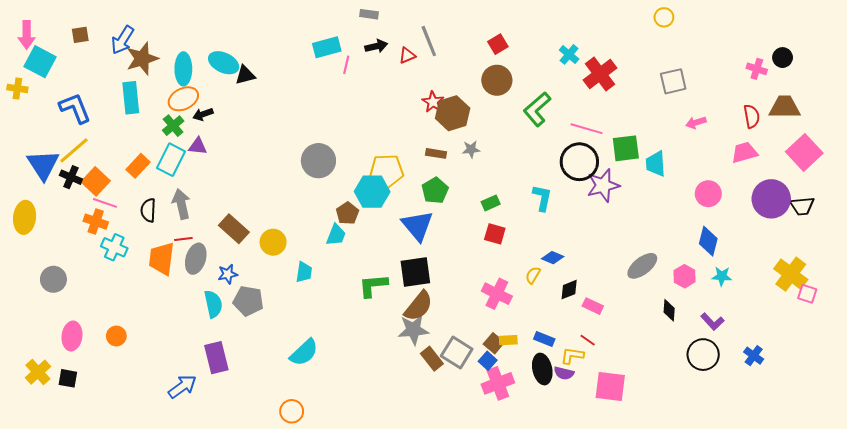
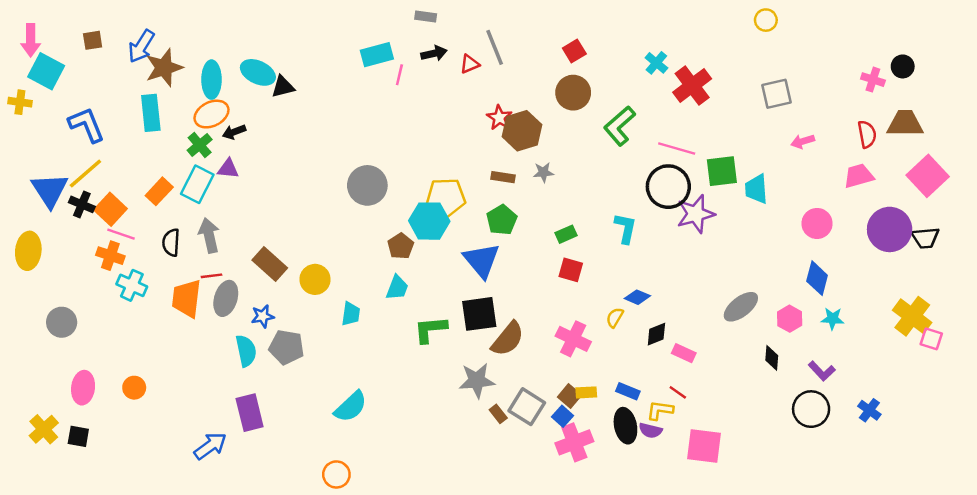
cyan trapezoid: (336, 235) -> (397, 288), moved
brown semicircle: (418, 306) -> (508, 339), moved
brown rectangle: (432, 359) -> (498, 414), size x0.7

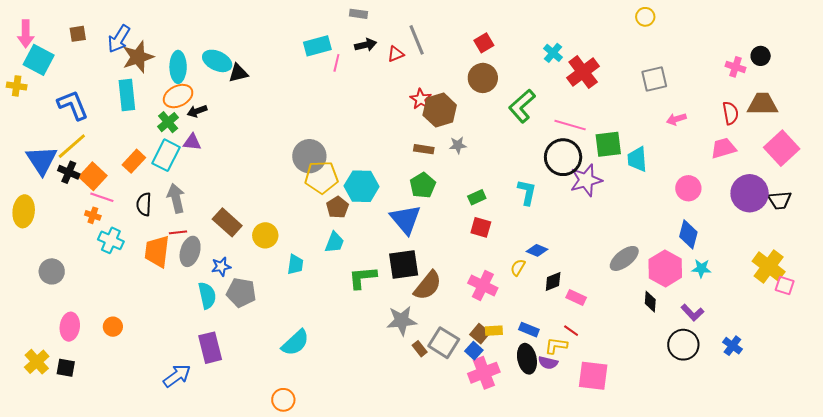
yellow pentagon: (446, 197) -> (321, 177), moved
orange cross: (110, 256) -> (93, 215), size x0.7
pink hexagon: (790, 319) -> (665, 268), size x1.6

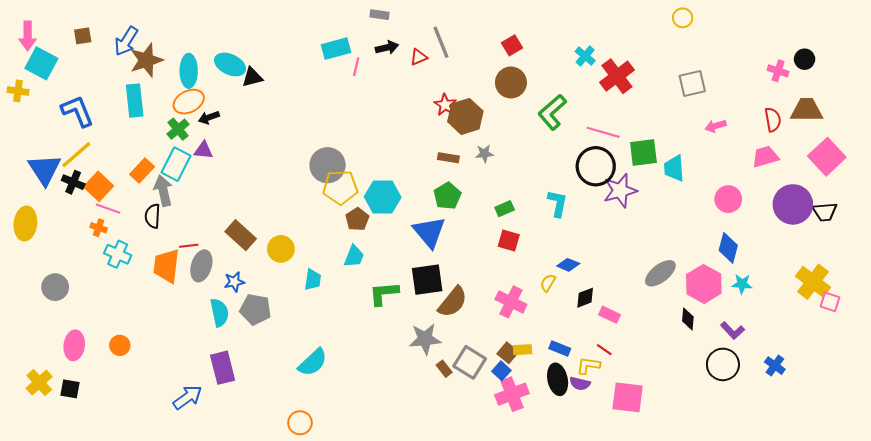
gray arrow: (176, 198) -> (163, 191), moved

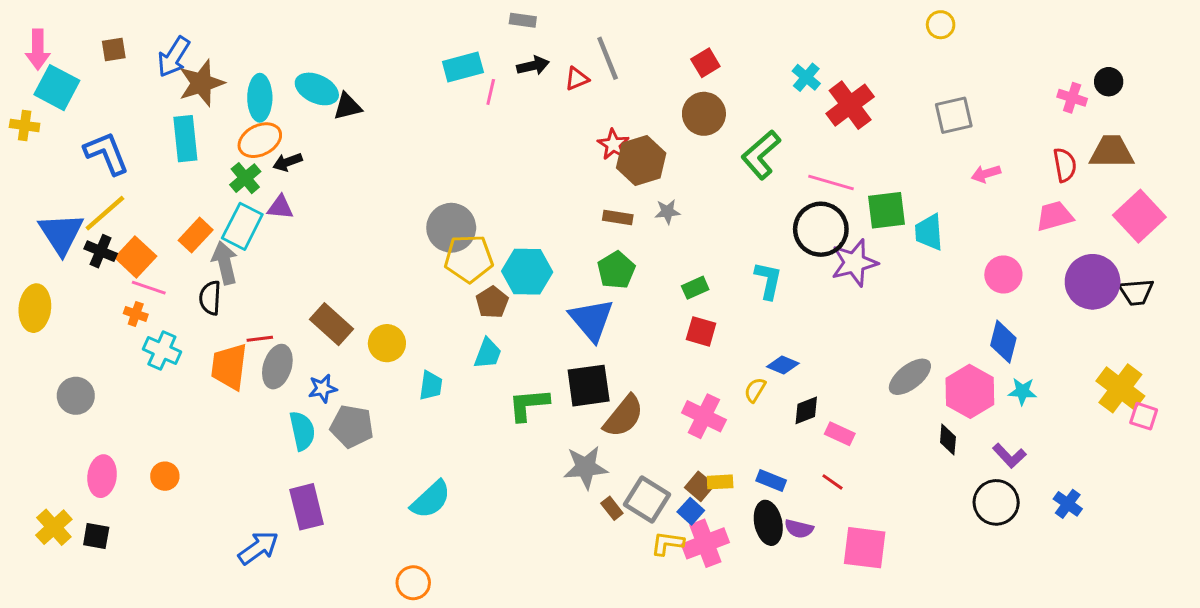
yellow L-shape: (588, 366) -> (667, 543), moved

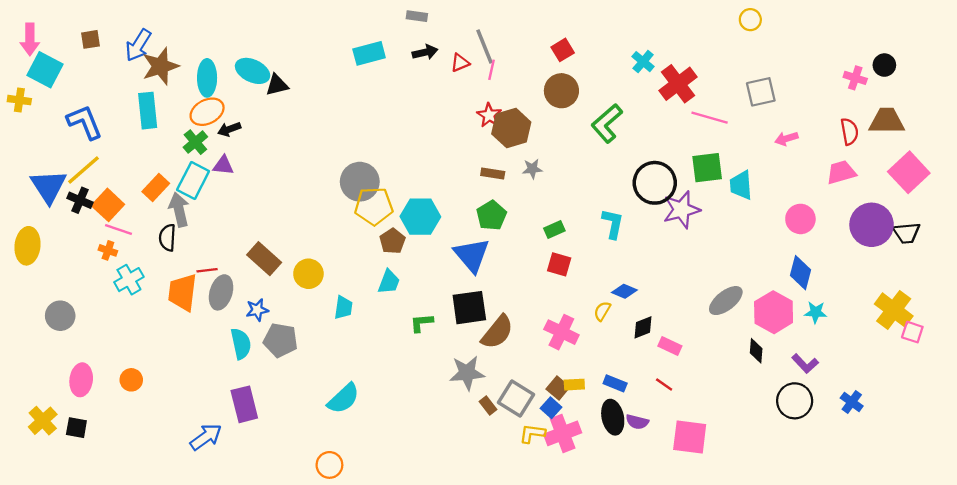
pink line: (491, 92) -> (491, 70), moved
pink line: (831, 182) -> (710, 118), moved
cyan cross: (162, 350) -> (129, 280), turned 36
green L-shape: (529, 405) -> (422, 323), size x0.7

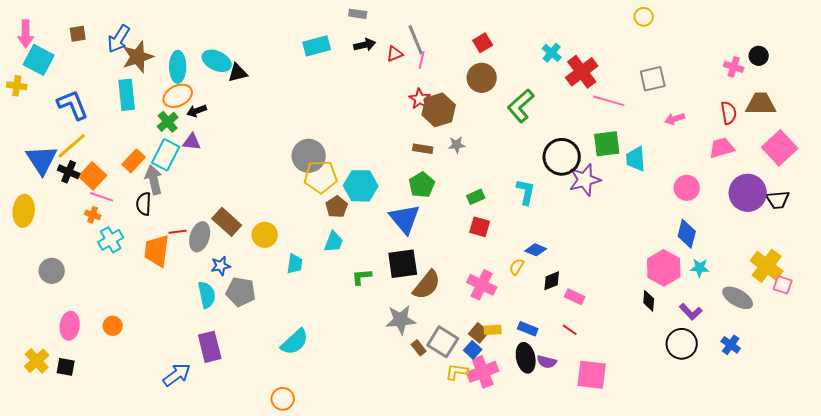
gray ellipse: (221, 292) -> (200, 237), moved
gray ellipse: (726, 301) -> (738, 298), moved, turned 68

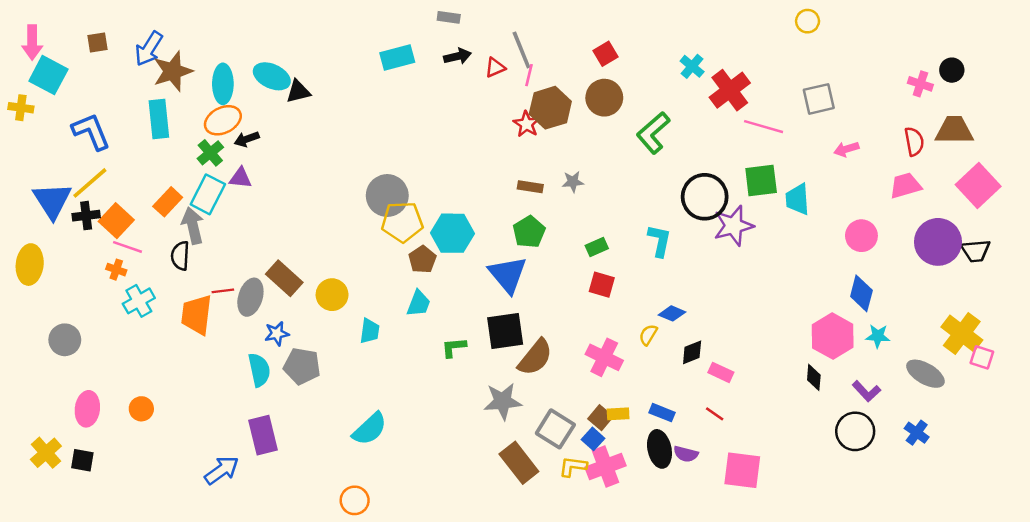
brown hexagon: (439, 110) -> (550, 108), moved
black cross: (69, 172) -> (86, 216), turned -30
brown rectangle: (419, 348) -> (519, 463), moved, size x2.0

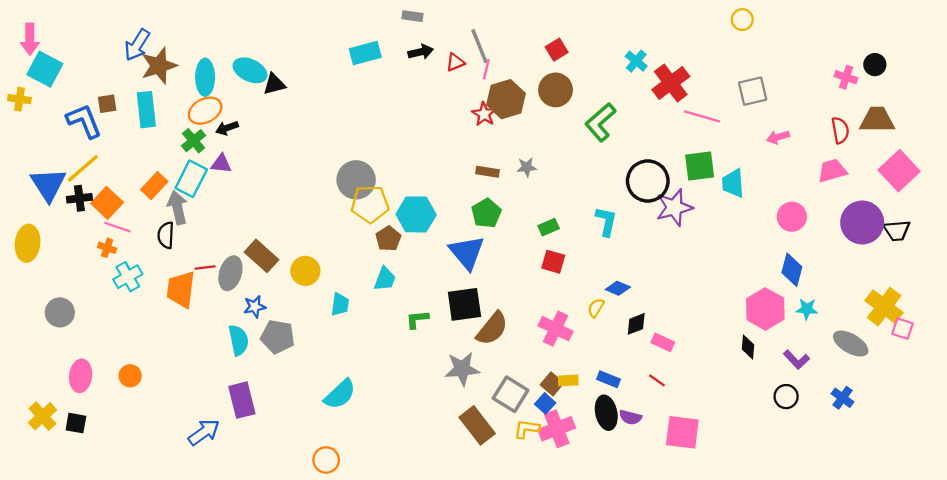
brown square: (97, 42) -> (107, 104), moved
black circle: (855, 431) -> (786, 397), size x0.7

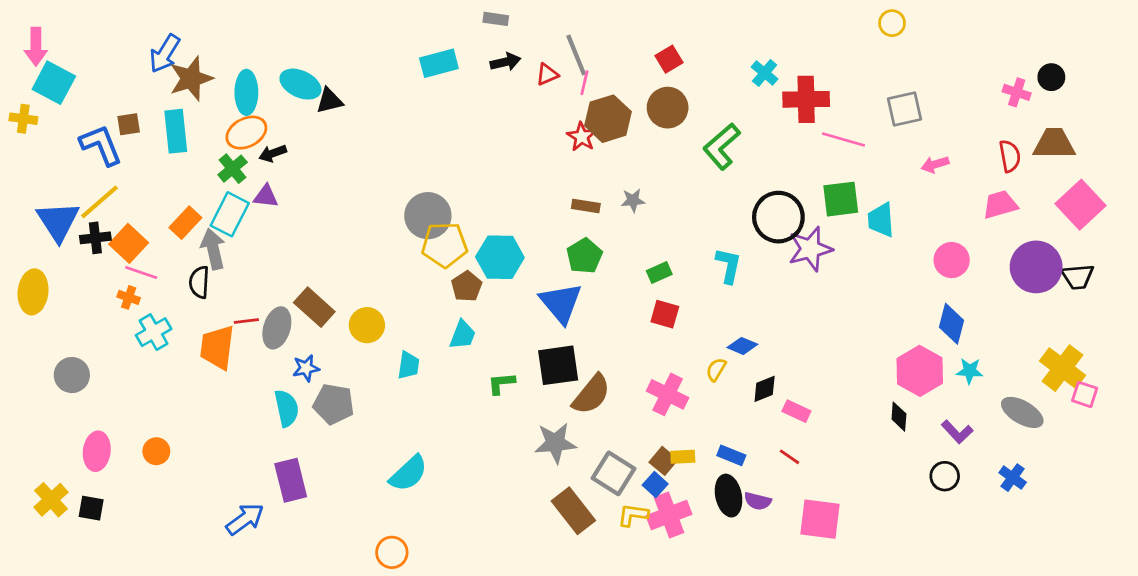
red cross: (671, 83) -> (806, 99), turned 36

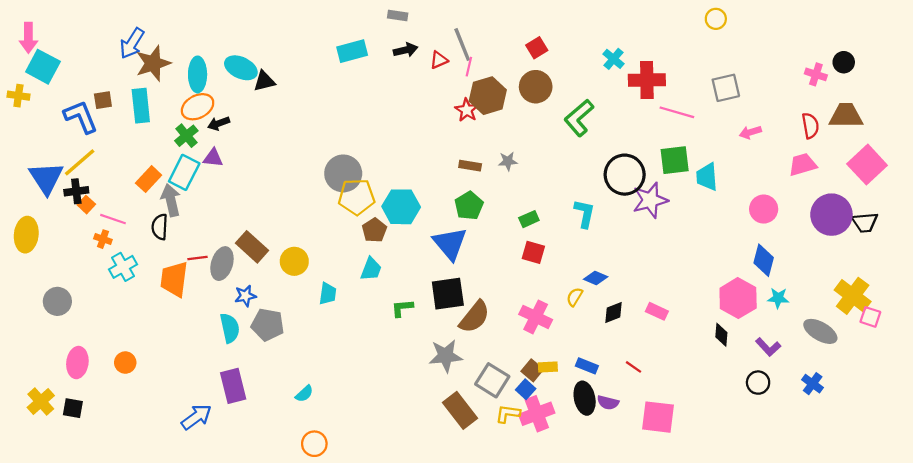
orange square: (129, 243) -> (86, 205), moved, size x0.6
pink rectangle: (796, 411) -> (657, 311), moved
cyan semicircle: (408, 473) -> (304, 394), moved, size x0.6

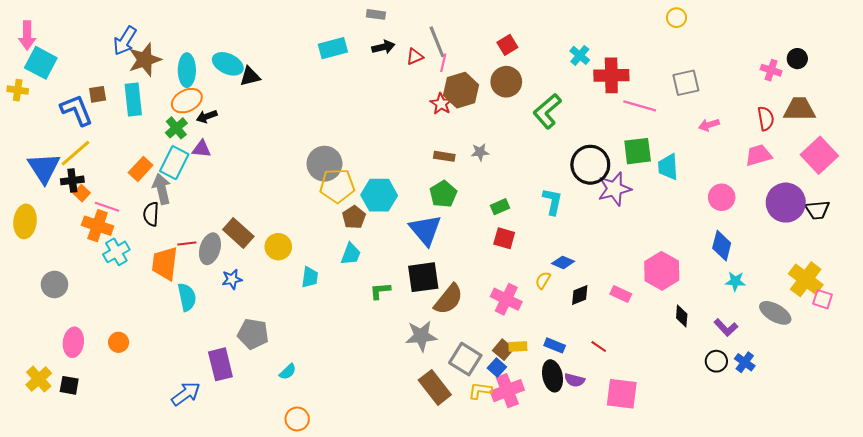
orange cross: (103, 239) -> (98, 226), size x1.8
pink hexagon: (738, 298) -> (662, 271), moved
gray pentagon: (268, 325) -> (253, 334), moved
cyan semicircle: (230, 328) -> (187, 297), moved
blue cross: (813, 384) -> (745, 362), moved

